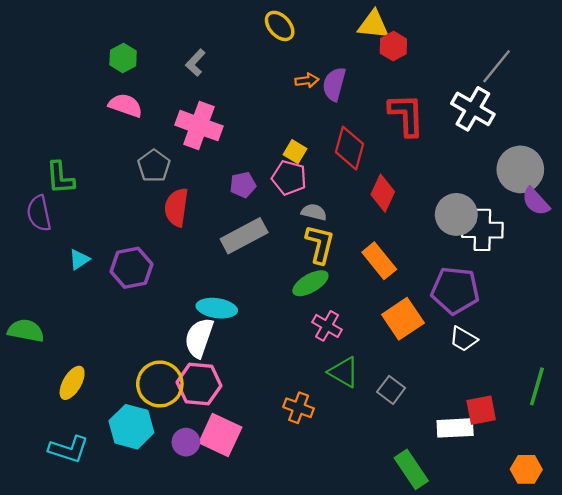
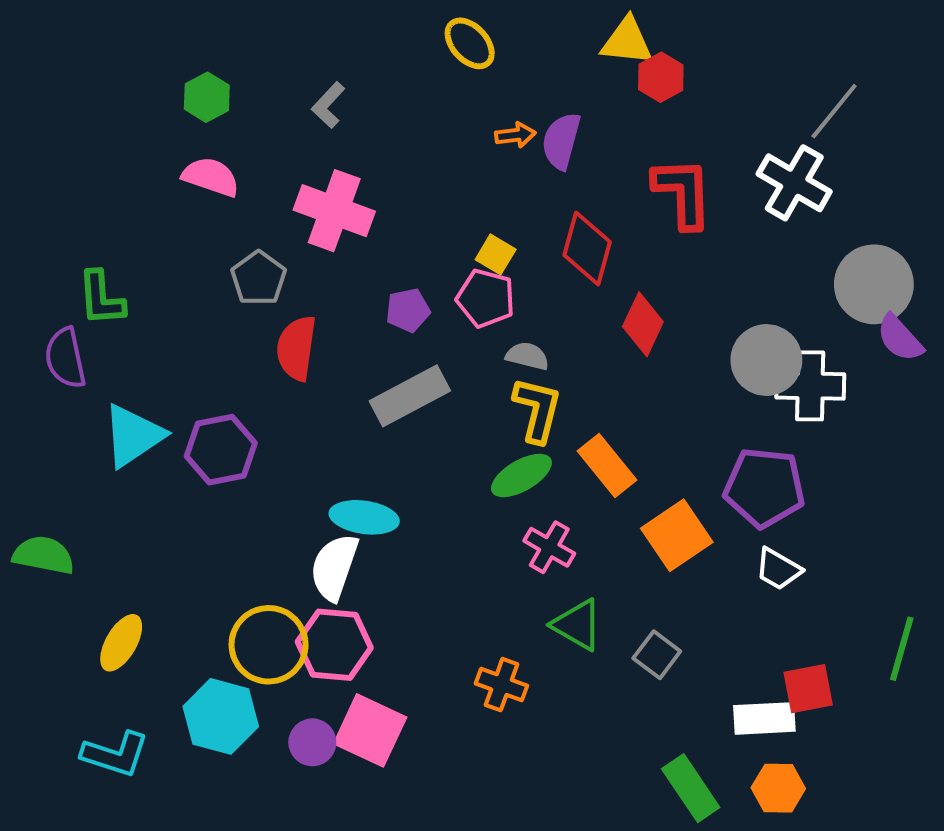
cyan triangle: (79, 260) -> (133, 436), size x1.8
orange rectangle: (379, 261) -> (607, 466), moved
orange hexagon: (526, 469) -> (778, 788), moved

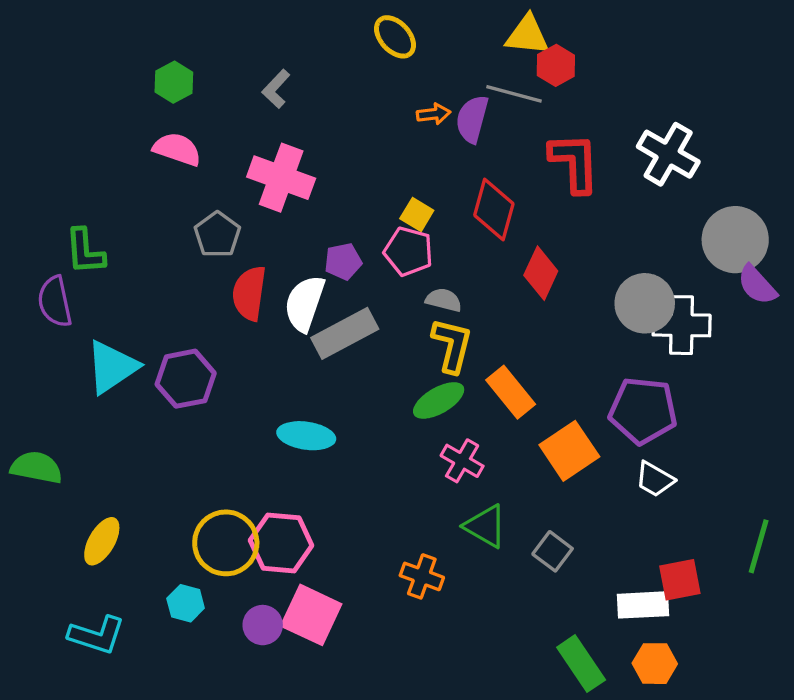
gray line: (834, 111) -> (514, 94), moved, turned 66
white semicircle: (334, 567) -> (305, 303), moved
cyan hexagon: (221, 716) -> (186, 603), size x0.6

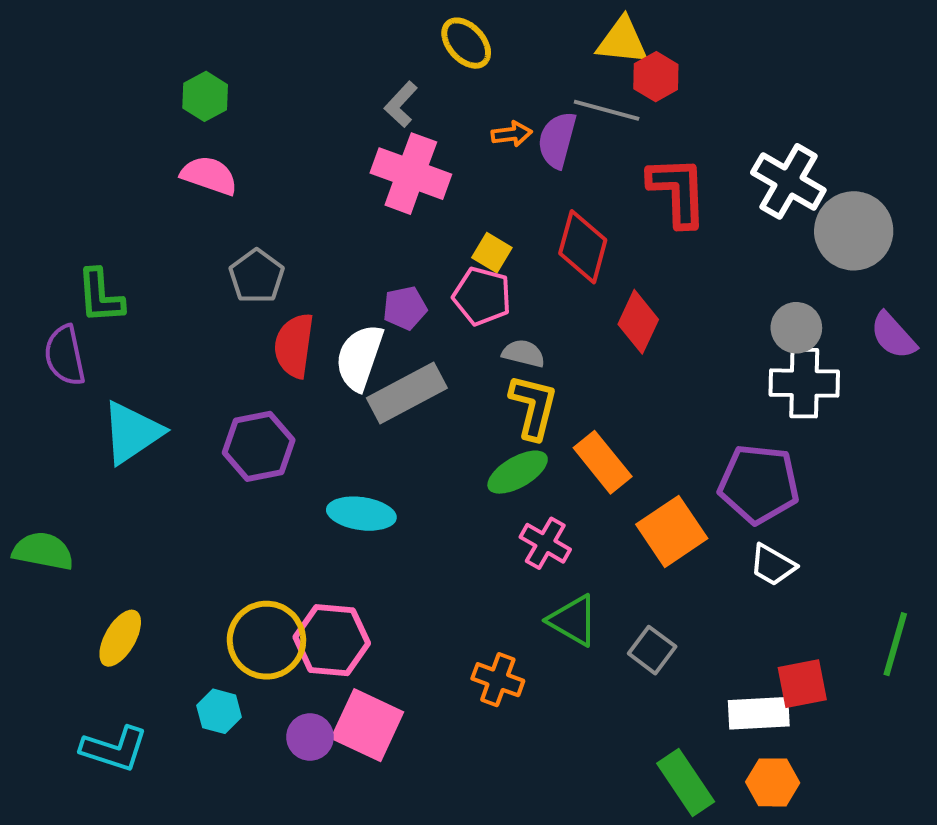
gray L-shape: (276, 89) -> (401, 104), moved
pink cross: (281, 178) -> (411, 174), moved
gray circle: (735, 240) -> (854, 231), moved
gray circle: (645, 303) -> (796, 328), moved, size x0.7
purple hexagon: (186, 379) -> (259, 446), moved

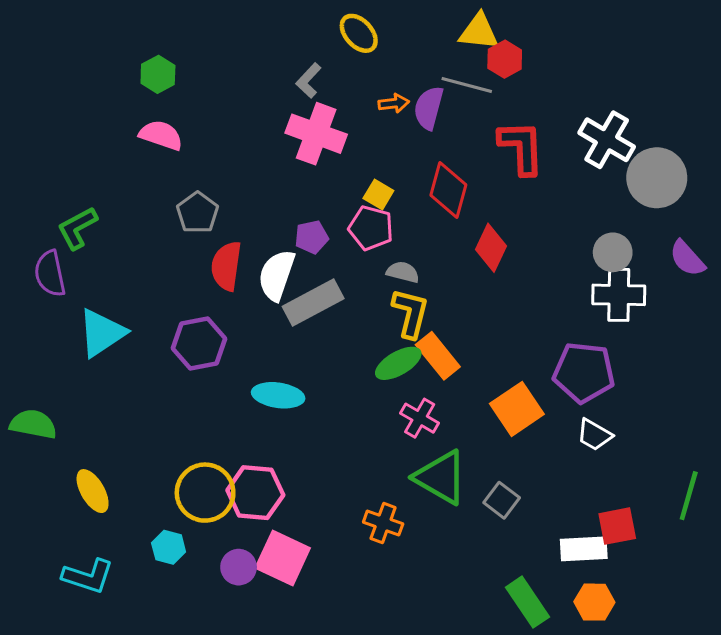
green L-shape: (100, 296) -> (77, 228), turned 66
orange rectangle: (603, 462) -> (438, 356), moved
green triangle: (573, 620) -> (441, 477), size x1.4
yellow ellipse: (120, 638) -> (93, 491), turned -60

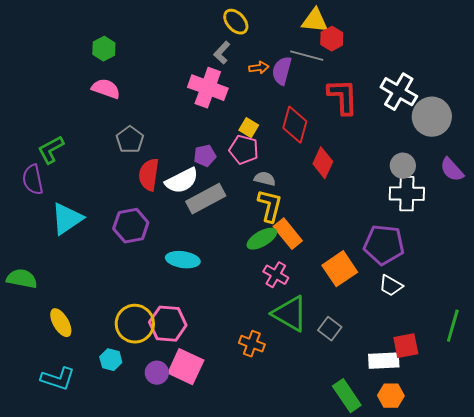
gray L-shape: (309, 80) -> (222, 53), moved
white semicircle: (277, 275) -> (182, 181), turned -136

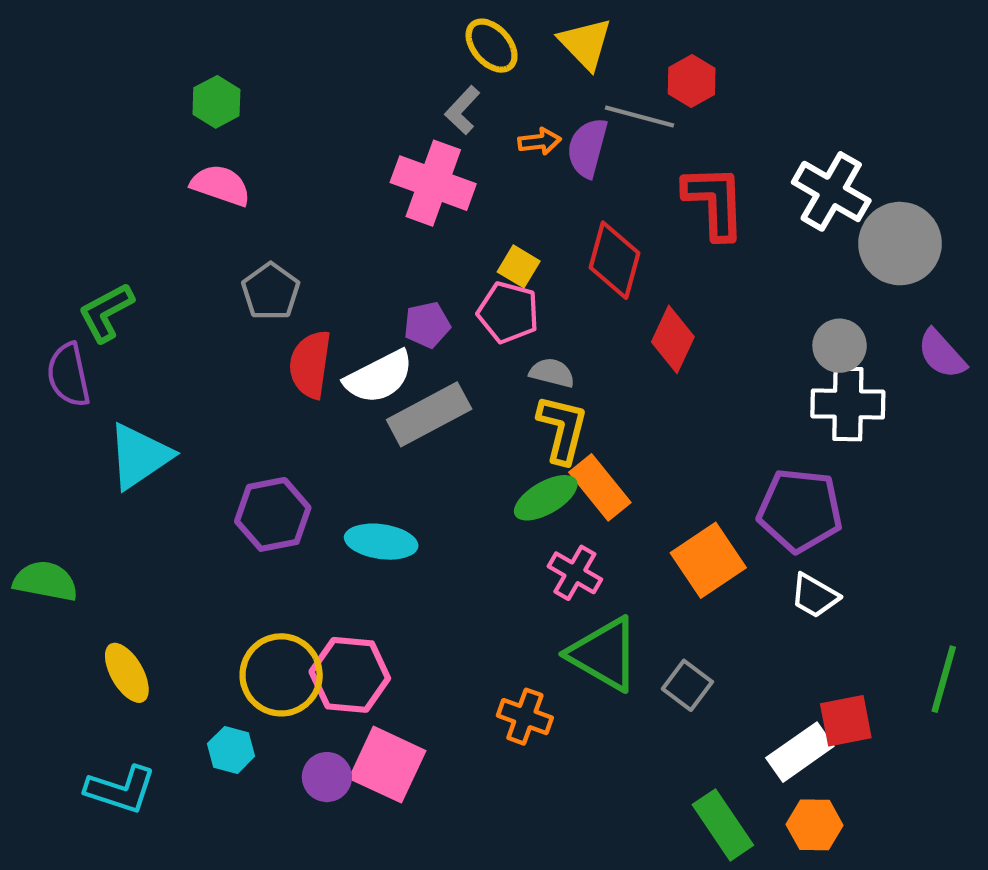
yellow triangle: (315, 21) -> (585, 43), moved, turned 40
purple hexagon: (131, 226) -> (273, 514), moved
white rectangle: (384, 361) -> (800, 752), turned -32

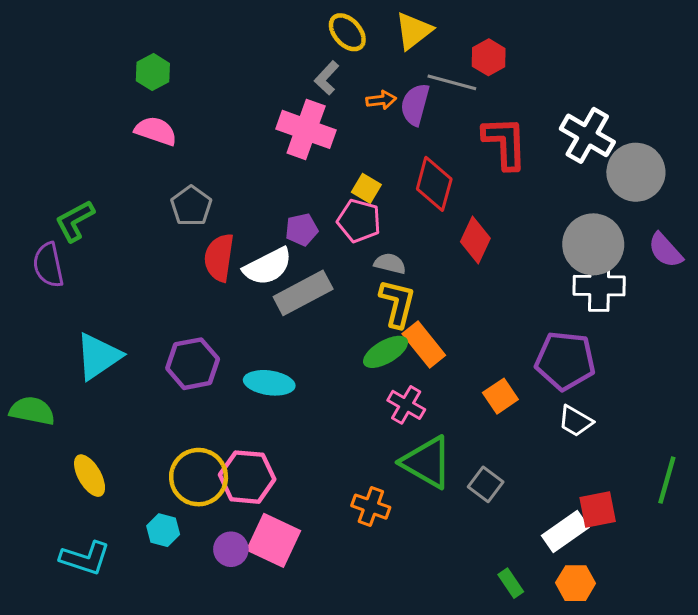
yellow triangle: (585, 43) -> (414, 31), turned 36
gray circle: (840, 346) -> (593, 244), size x1.6
cyan triangle: (139, 456) -> (98, 356), moved
orange square: (708, 560) -> (500, 396), size x0.7
green rectangle: (723, 825) -> (511, 583), size x0.6

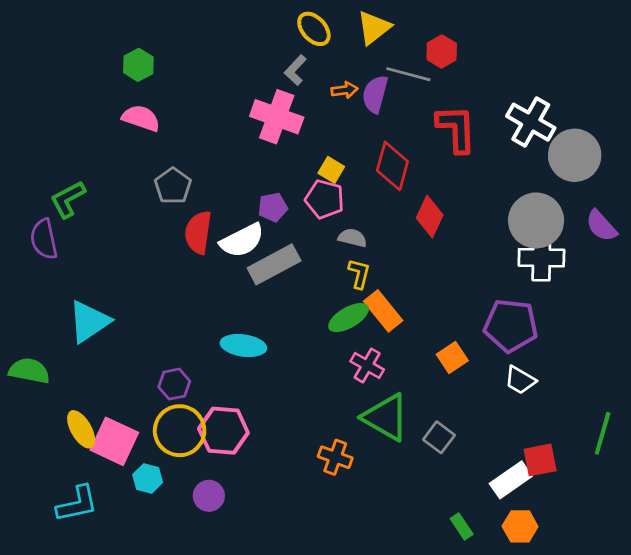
yellow L-shape: (397, 303) -> (359, 274), size x0.7
purple hexagon: (193, 364) -> (174, 384), moved, size x0.7
pink square: (274, 540) -> (114, 441), moved
cyan L-shape: (85, 558) -> (77, 504), turned -30

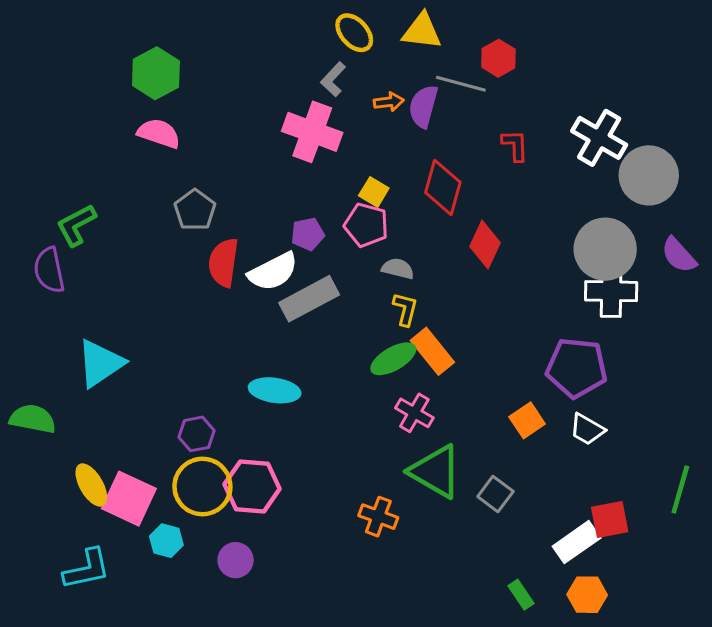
yellow triangle: (374, 28) -> (422, 31), turned 45
green hexagon: (138, 65) -> (156, 73), size x1.4
red L-shape: (456, 129) -> (515, 145), size x0.6
orange square: (452, 357) -> (527, 420), moved

